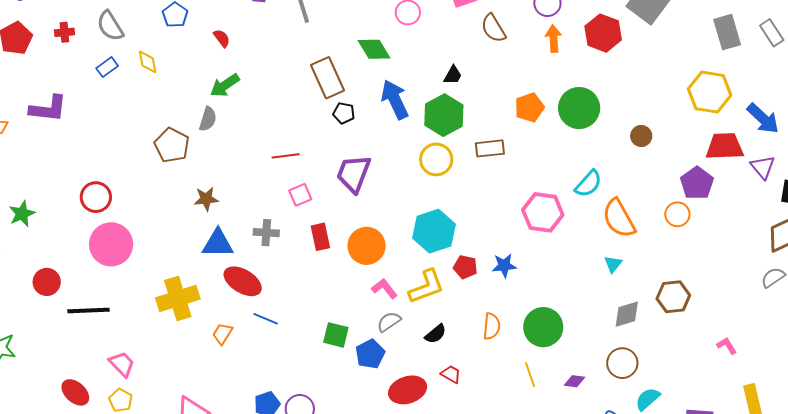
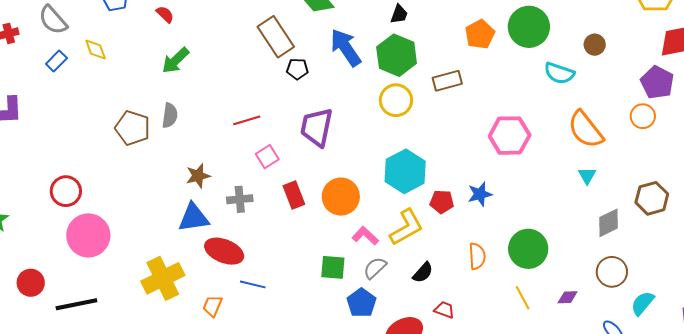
gray semicircle: (208, 119) -> (170, 115), moved
cyan semicircle: (588, 184) -> (559, 73), moved, turned 76
brown star: (206, 199) -> (198, 176), moved
green square: (336, 335) -> (333, 267), moved

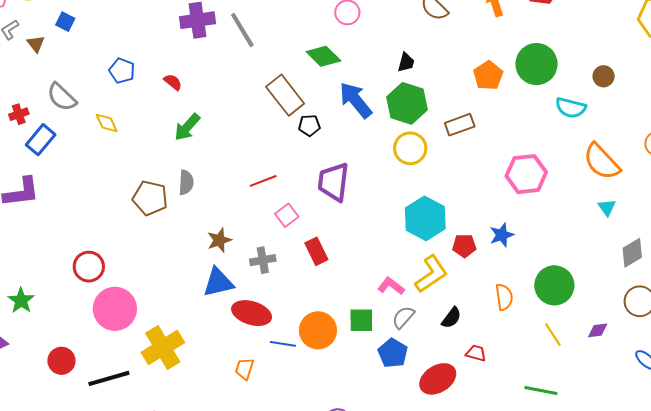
blue rectangle: (56, 61) -> (41, 140), moved, size x1.4
orange circle: (341, 197) -> (318, 330), moved
yellow cross: (163, 278) -> (163, 347), moved

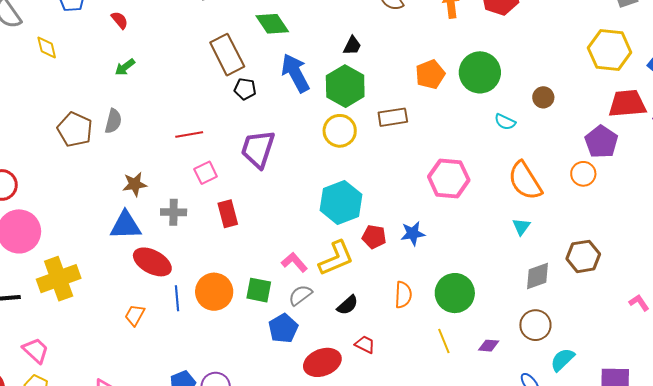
cyan semicircle: (571, 108) -> (505, 122), size x0.7
green arrow: (187, 127) -> (125, 67), size x0.7
blue line: (283, 344) -> (177, 298), turned 65

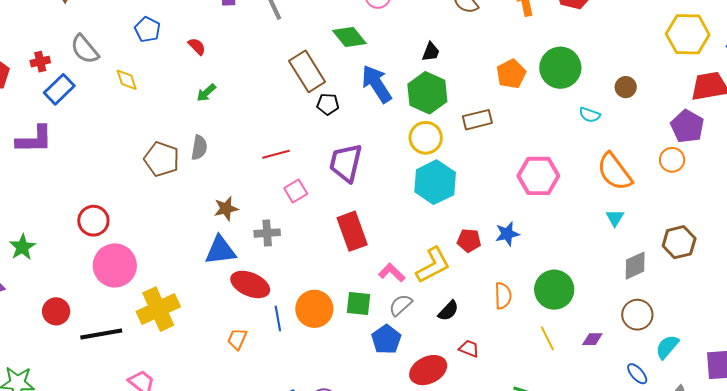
cyan hexagon: (341, 202) -> (435, 182), moved
red rectangle: (228, 214) -> (352, 231), moved, size x1.4

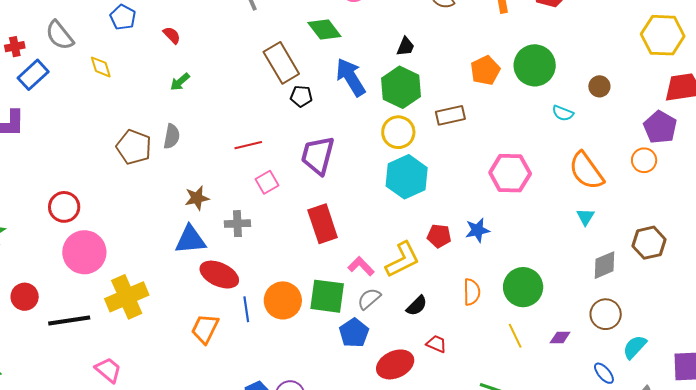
green square: (359, 303) -> (327, 296), size x1.4
orange trapezoid: (237, 339) -> (205, 329), size x1.4

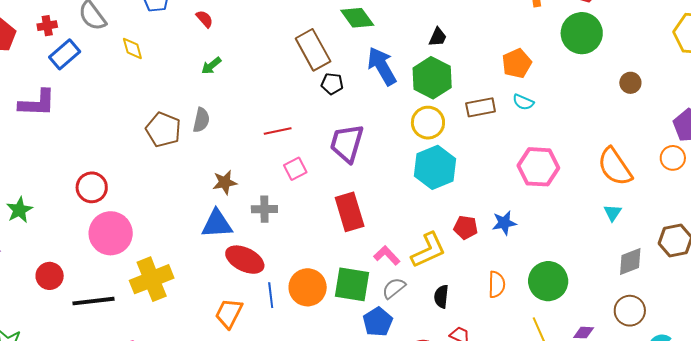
green circle: (535, 65) -> (582, 33), moved
cyan semicircle: (563, 113) -> (523, 102), moved
black semicircle: (417, 306) -> (441, 297), turned 140

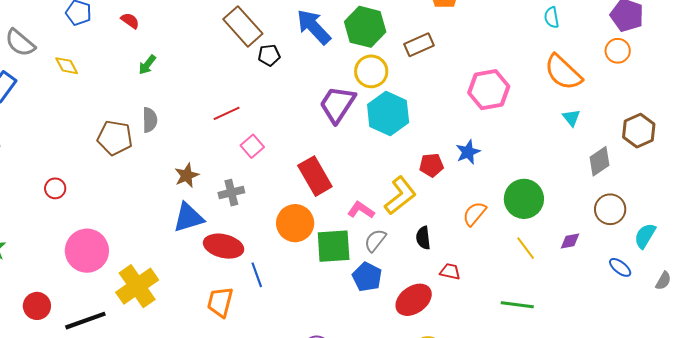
cyan semicircle: (523, 102) -> (552, 17), moved, turned 70
purple trapezoid: (347, 143) -> (337, 104), moved, turned 30
red circle: (92, 187) -> (55, 188), moved, size x0.7
orange semicircle: (497, 284) -> (474, 214), turned -128
orange circle: (308, 287) -> (295, 223), moved

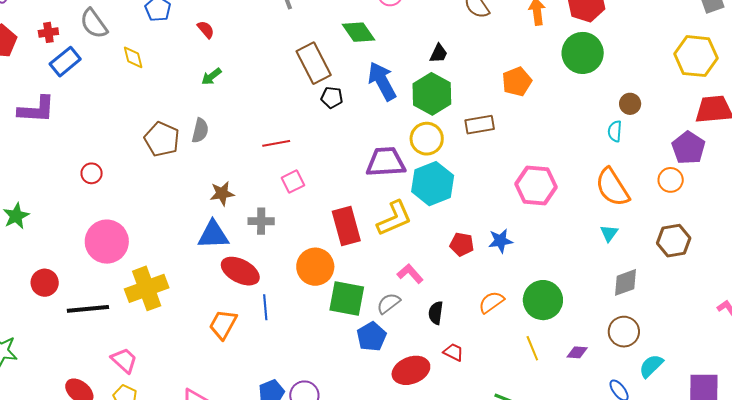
purple trapezoid: (337, 104) -> (386, 162), turned 39
brown hexagon: (639, 131) -> (674, 241), moved
yellow L-shape: (400, 196) -> (394, 218), moved
pink L-shape: (361, 210) -> (410, 274), moved

